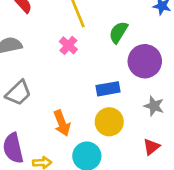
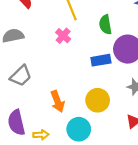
green semicircle: (118, 32) -> (105, 25), turned -42
blue rectangle: (108, 89) -> (101, 60), moved

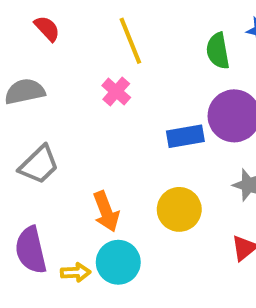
green semicircle: (105, 25) -> (218, 51), moved
cyan circle: (79, 129) -> (118, 262), moved

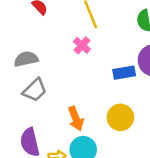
gray semicircle: (25, 91) -> (26, 59), moved

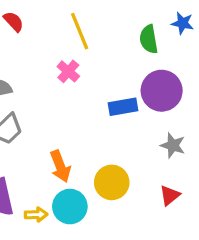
yellow circle: (120, 117) -> (112, 182), moved

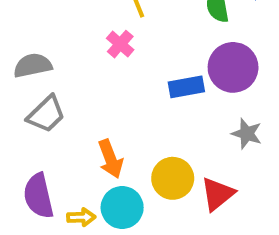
red triangle: (170, 195) -> (217, 194), moved, size x1.4

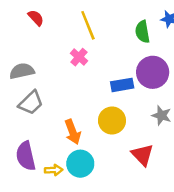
yellow circle: (173, 178) -> (112, 120), moved
red triangle: (217, 194) -> (142, 155), turned -35

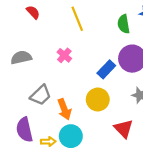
pink cross: (79, 57) -> (64, 55), moved
blue rectangle: (122, 85) -> (106, 69), turned -36
gray trapezoid: (31, 103) -> (41, 95), moved

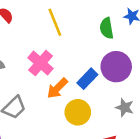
pink cross: (64, 55) -> (41, 63), size x1.5
orange arrow: (64, 109) -> (57, 88), moved, turned 66

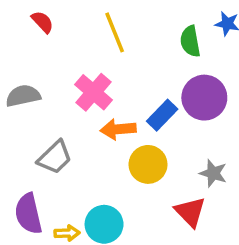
orange arrow: (57, 88) -> (118, 129), turned 40
gray star: (125, 107) -> (213, 173), moved

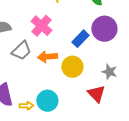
orange arrow: (118, 129) -> (47, 57), moved
gray trapezoid: (55, 157) -> (21, 51), moved

